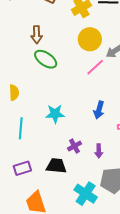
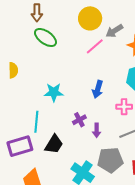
cyan line: (21, 128) -> (36, 122), moved
purple cross: (74, 146) -> (79, 120), moved
black trapezoid: (56, 166) -> (54, 144), turned 115
purple rectangle: (22, 168) -> (20, 146), size x1.4

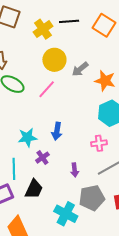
pink line: (95, 46) -> (47, 89), moved
blue arrow: (98, 89) -> (57, 131), moved
purple cross: (79, 120) -> (42, 158), moved

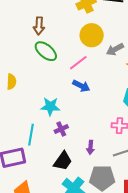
blue arrow: (57, 131) -> (81, 86), moved, turned -84
black trapezoid: (34, 189) -> (63, 161), moved

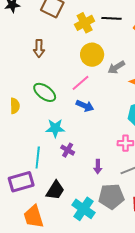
green ellipse: (46, 51) -> (45, 92), moved
purple cross: (61, 129) -> (68, 150), turned -32
black trapezoid: (63, 161) -> (55, 190), moved

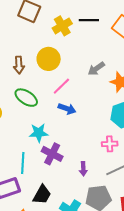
brown arrow: (39, 48) -> (19, 65), moved
yellow circle: (92, 55) -> (49, 59), moved
purple cross: (68, 150) -> (52, 154), size x1.5

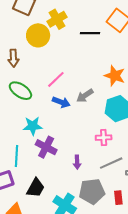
black line: (89, 20) -> (90, 33), moved
yellow circle: (49, 59) -> (38, 35), moved
gray arrow: (96, 69) -> (85, 96), moved

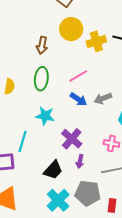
yellow cross: (57, 19) -> (96, 41), moved
green ellipse: (20, 91) -> (41, 79), turned 50
purple cross: (46, 147) -> (72, 139), moved
black trapezoid: (36, 188) -> (53, 170), moved

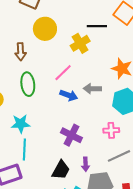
yellow cross: (96, 41) -> (80, 43), moved
gray arrow: (103, 98) -> (92, 89), turned 36
cyan star: (45, 116) -> (21, 124), moved
purple arrow: (80, 161) -> (86, 164), moved

